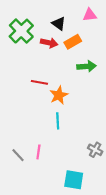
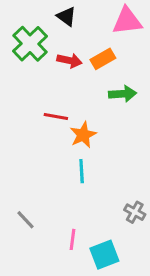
pink triangle: (90, 15) -> (127, 21), size x1.5
black triangle: (59, 24) -> (66, 16), moved
pink line: (38, 152) -> (73, 239), moved
cyan square: (74, 180) -> (104, 255), turned -30

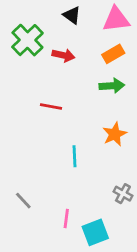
black triangle: (66, 16) -> (72, 15), moved
orange rectangle: (103, 59) -> (113, 54), moved
orange star: (83, 135) -> (115, 134), moved

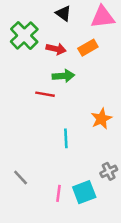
orange rectangle: (113, 54) -> (88, 48), moved
green arrow: (112, 86) -> (63, 76), moved
gray cross: (123, 194) -> (109, 171), turned 35
cyan square: (95, 232) -> (84, 192), moved

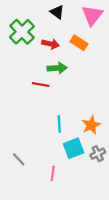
pink triangle: (103, 17) -> (92, 15), turned -45
orange rectangle: (88, 48) -> (79, 43), turned 63
orange star: (101, 119) -> (91, 125), moved
cyan square: (84, 192) -> (74, 148), moved

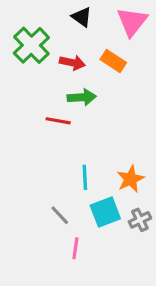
gray line: (19, 159) -> (60, 215), moved

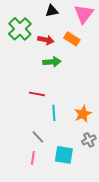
black triangle: (82, 17) -> (52, 11), turned -48
red line: (58, 121) -> (37, 94), moved
cyan square: (105, 212) -> (64, 155), moved, turned 30
pink line: (75, 248) -> (33, 158), moved

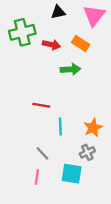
green cross: (20, 29) -> (22, 32), turned 30
green arrow: (52, 62) -> (70, 69), moved
gray cross: (89, 140) -> (87, 152), moved

